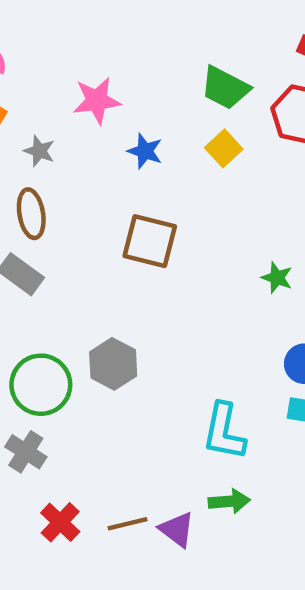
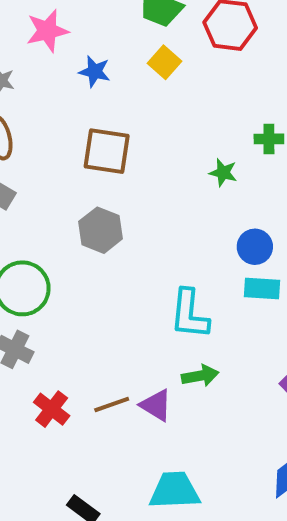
gray hexagon: (113, 364) -> (101, 230), moved

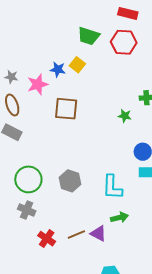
pink star: (47, 31) -> (38, 84), moved
yellow square: (164, 62) -> (77, 65), moved
gray hexagon: (101, 230) -> (70, 181), moved

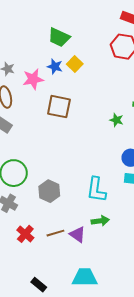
green trapezoid: (89, 36) -> (59, 37), moved
gray hexagon: (70, 181) -> (49, 191), moved

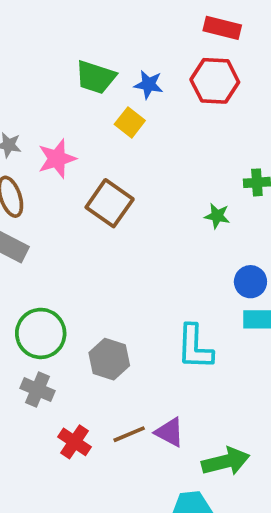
blue star: (55, 67) -> (149, 85), moved
brown square: (59, 107) -> (110, 203), turned 30
green arrow: (100, 221) -> (226, 461), moved, size x1.4

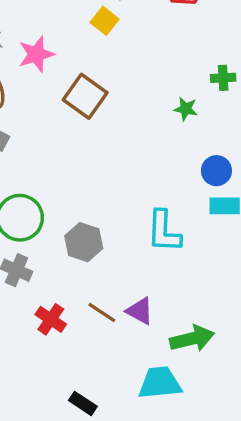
brown line: (129, 434) -> (102, 313), turned 56

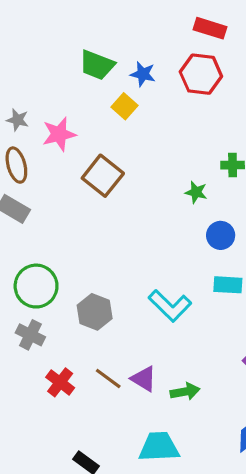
blue circle: (216, 171) -> (221, 235), moved
cyan L-shape: (164, 231) -> (170, 306), turned -51
green arrow: (192, 339) -> (185, 392), moved, size x0.7

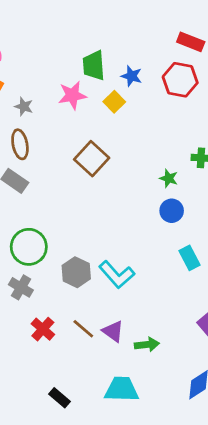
green trapezoid: (97, 65) -> (94, 65), turned 60
pink star: (59, 134) -> (72, 95), moved
blue circle: (221, 235) -> (172, 211), moved
cyan rectangle: (228, 285) -> (189, 258), turned 55
cyan L-shape: (170, 306) -> (117, 275), moved

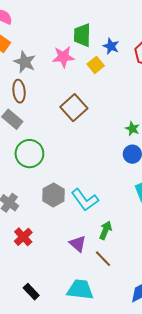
gray star: (24, 106) -> (25, 62), size x1.5
green circle: (29, 247) -> (29, 154), moved
brown line: (83, 329) -> (103, 259), moved
green arrow: (147, 345) -> (105, 230), moved, turned -66

